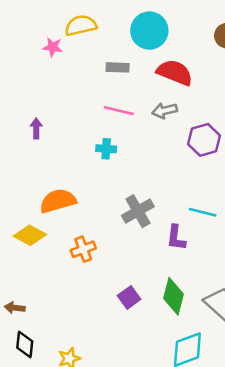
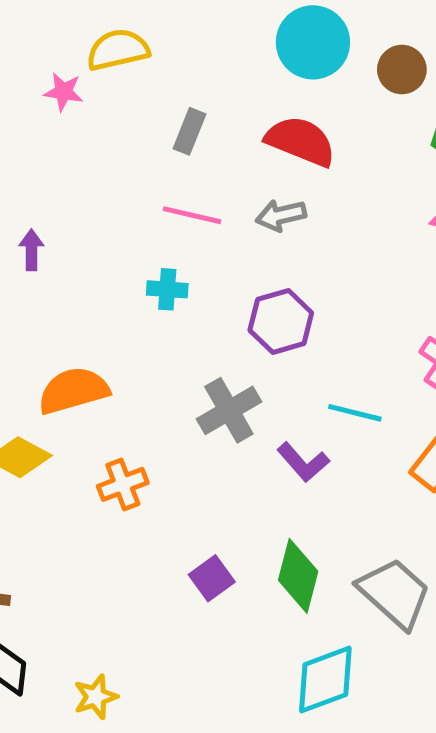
cyan circle: (149, 31) -> (313, 42), moved
gray rectangle: (118, 67) -> (189, 131), turned -70
purple hexagon: (204, 140) -> (281, 321), moved
purple L-shape: (176, 238) -> (303, 462), turned -48

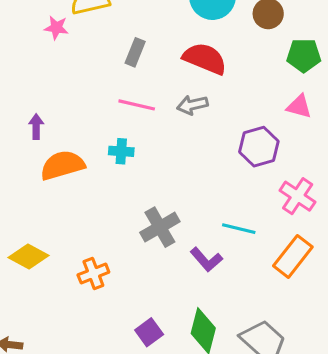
purple hexagon: (281, 321) -> (259, 147), moved
orange semicircle: (73, 391) -> (62, 165), moved

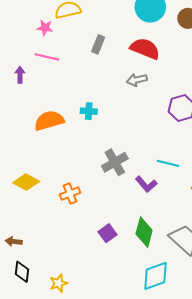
pink line: (137, 105) -> (47, 57), moved
purple arrow: (36, 127) -> (20, 75), moved

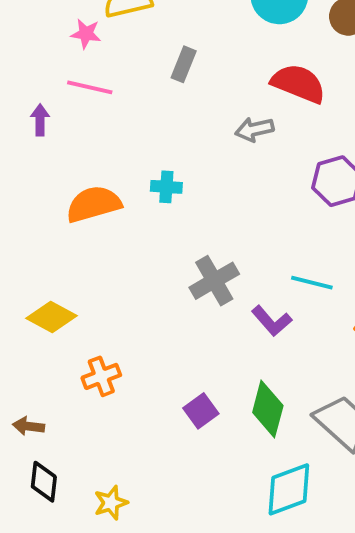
red semicircle: (145, 49) -> (298, 83), moved
orange cross: (70, 194) -> (101, 376), moved

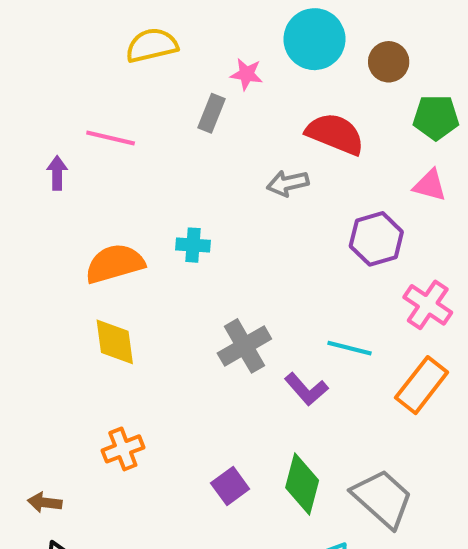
pink star: (86, 34) -> (247, 74), moved
yellow diamond: (51, 317) -> (115, 342), moved, turned 54

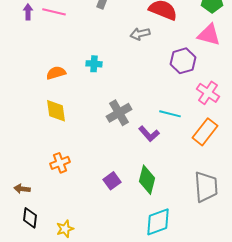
purple arrow: (57, 173) -> (28, 12), moved
pink triangle: (430, 185) -> (209, 35), size x1.4
orange semicircle: (115, 264) -> (56, 73), size x0.7
gray trapezoid: (382, 498) -> (206, 187), moved, turned 44

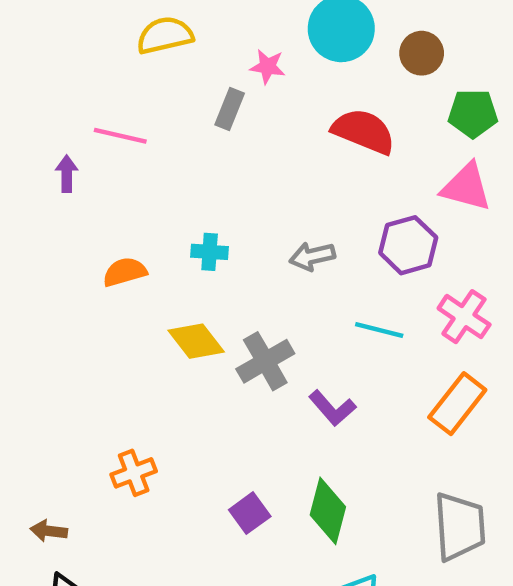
purple arrow: (28, 12) -> (67, 174), moved
gray arrow: (140, 34) -> (312, 256), moved
yellow diamond: (56, 111) -> (196, 341), moved, turned -30
cyan line: (170, 114) -> (379, 330), moved

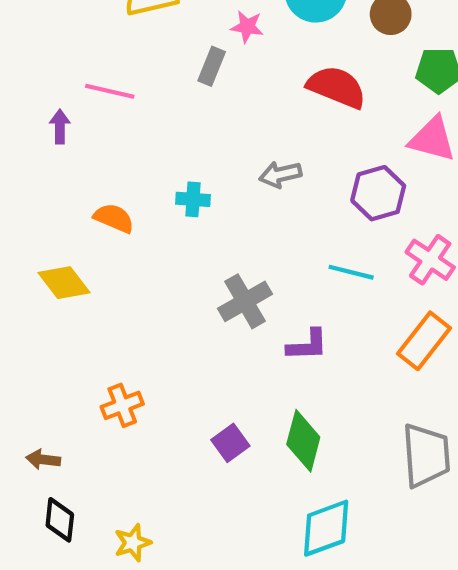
gray arrow: (312, 256) -> (280, 174), moved
orange semicircle: (125, 272) -> (114, 218), turned 39
yellow diamond: (196, 341) -> (64, 283), moved
purple L-shape: (332, 408) -> (307, 345), turned -51

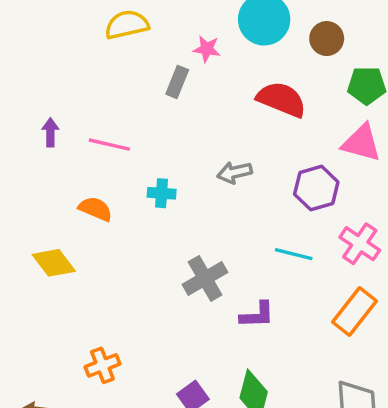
pink line: (110, 91) -> (109, 145), moved

